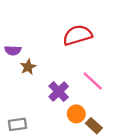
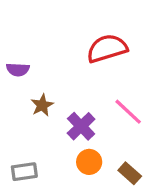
brown star: (28, 67) -> (42, 105), moved
orange circle: (76, 114) -> (89, 162), moved

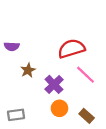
red semicircle: (107, 48) -> (71, 49), moved

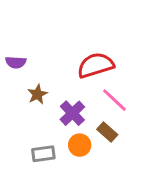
gray rectangle: (16, 115) -> (43, 154), moved
brown rectangle: (87, 116) -> (107, 132), moved

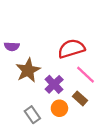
brown star: (38, 94) -> (28, 70), size x1.6
gray rectangle: (43, 154) -> (32, 115), turned 63

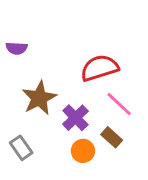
purple semicircle: (12, 46) -> (17, 48), moved
gray rectangle: (32, 115) -> (21, 148), moved

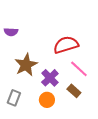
gray rectangle: (21, 148) -> (14, 98), turned 56
orange circle: (83, 151) -> (47, 100), moved

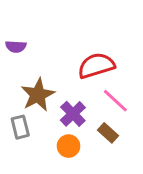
gray rectangle: (14, 98) -> (20, 127), moved, turned -35

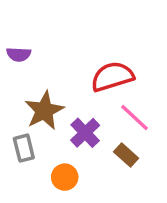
orange circle: (68, 146) -> (65, 177), moved

